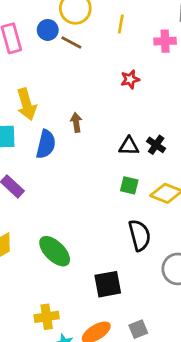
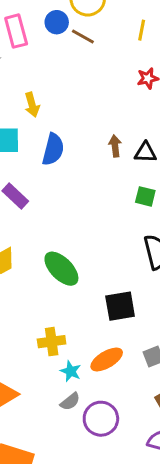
yellow line: (121, 24) -> (142, 30), moved
yellow arrow: (26, 104) -> (32, 105), size x0.7
brown arrow: (76, 122) -> (115, 146), moved

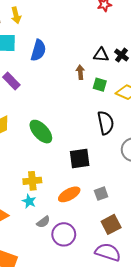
yellow arrow: (32, 105) -> (16, 15), moved
brown arrow: (115, 146) -> (80, 72), moved
cyan star: (71, 371) -> (29, 201), moved

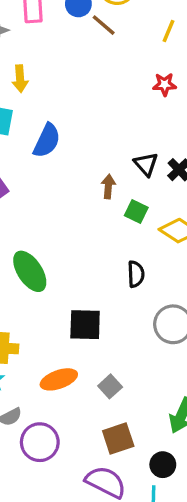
black triangle: (101, 55) -> (146, 164), turned 35
black semicircle: (106, 123) -> (136, 274), size x0.7
gray square: (101, 194) -> (110, 386), turned -32

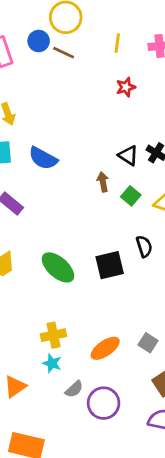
blue semicircle: (47, 141) -> (43, 158), turned 108
green square: (136, 212) -> (131, 196), turned 30
black square: (85, 325) -> (110, 265), moved

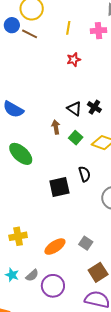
green ellipse: (58, 267) -> (21, 154), moved
cyan star: (52, 363) -> (12, 275), moved

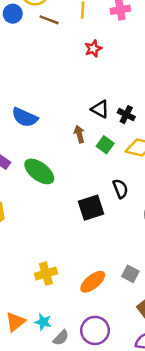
brown line: (30, 34) -> (49, 20), moved
black cross: (94, 107) -> (126, 115), moved
gray semicircle: (32, 275) -> (61, 338), moved

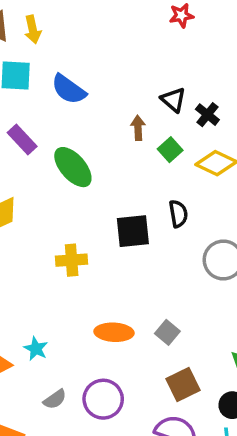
yellow cross: (46, 274) -> (72, 260), moved
orange ellipse: (93, 282) -> (114, 332), turned 30
cyan star: (43, 322) -> (36, 349), moved

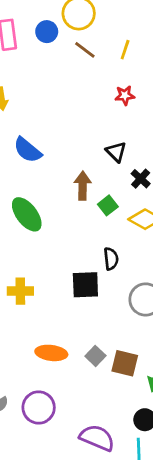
black triangle: (173, 100) -> (116, 152), moved
brown arrow: (138, 128) -> (83, 186), size x1.4
black square: (133, 231) -> (85, 285), moved
brown square: (183, 385) -> (125, 363), moved, turned 36

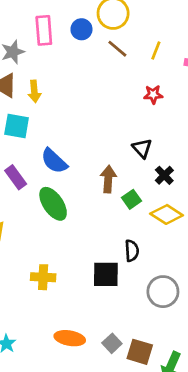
blue semicircle: (28, 150) -> (54, 161), moved

